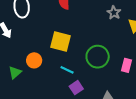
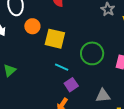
orange circle: (34, 60) -> (32, 26), moved

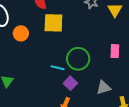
yellow square: (55, 39) -> (53, 23), moved
green circle: (92, 53) -> (78, 59), moved

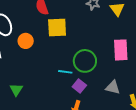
pink rectangle: (115, 51) -> (121, 50), size x1.5
gray triangle: (104, 88) -> (113, 87), turned 35

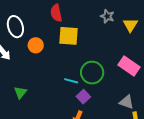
pink rectangle: (121, 50) -> (129, 66), turned -60
gray triangle: (113, 87) -> (126, 102), moved

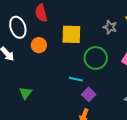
red semicircle: (56, 13) -> (41, 13), moved
gray star: (107, 16) -> (110, 27), moved
green circle: (92, 73) -> (96, 58), moved

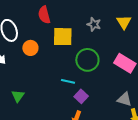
red semicircle: (41, 13) -> (44, 15), moved
gray star: (110, 27) -> (94, 24), moved

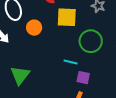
green triangle: (18, 96) -> (20, 75), size x1.5
purple square: (81, 96) -> (83, 78), turned -32

